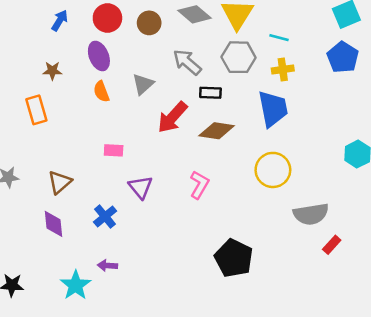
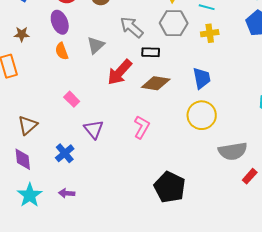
blue trapezoid: (273, 109) -> (202, 78), moved, size x0.7
pink rectangle: (114, 150) -> (72, 99), turned 42
cyan star: (76, 285) -> (30, 195), moved

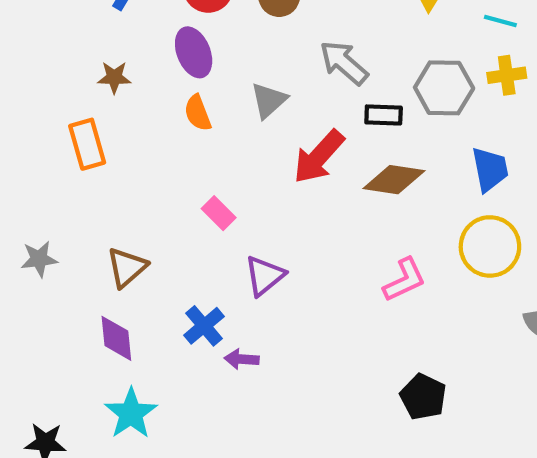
gray hexagon: (174, 23) -> (444, 88), moved
pink L-shape: (142, 127) -> (404, 280), moved, turned 35
purple triangle: (94, 129) -> (265, 276), turned 30
black pentagon: (170, 187) -> (423, 397), size x0.7
purple arrow: (67, 193) -> (242, 359), moved

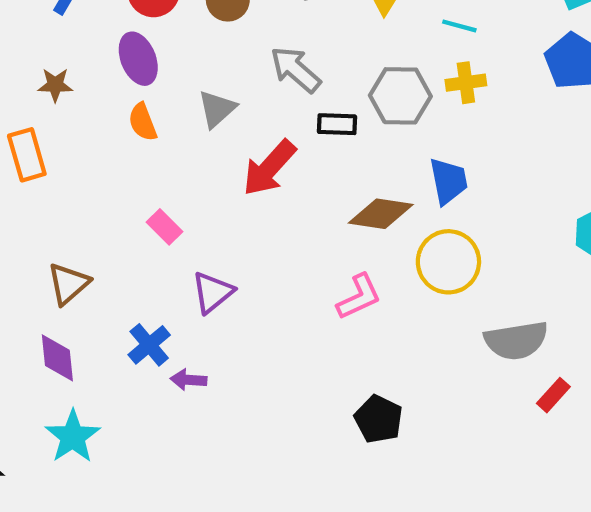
brown diamond: (394, 180) -> (381, 214), moved

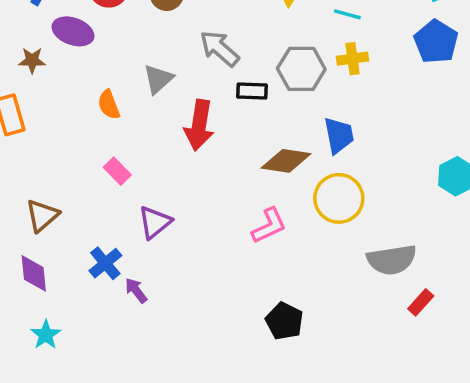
purple ellipse: (138, 59) -> (73, 31), moved, turned -48
orange semicircle: (143, 122) -> (109, 105), moved
red arrow: (269, 168) -> (199, 125), turned -33
purple arrow: (188, 380) -> (136, 290), turned 48
cyan star: (73, 437) -> (46, 335), size x0.7

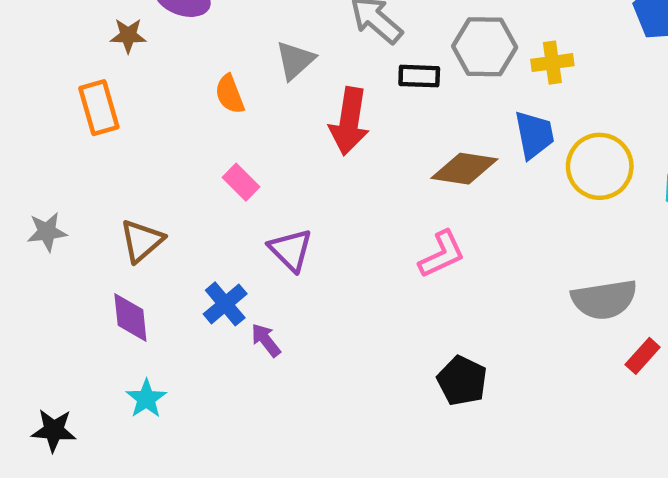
yellow cross: (352, 59) -> (552, 63), moved
yellow circle: (339, 198) -> (600, 166), moved
purple triangle: (155, 222) -> (291, 250), turned -36

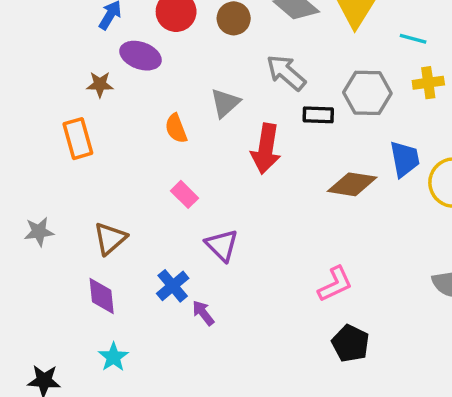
yellow cross: (552, 63) -> (428, 83), moved
pink L-shape: (442, 254) -> (335, 284), moved

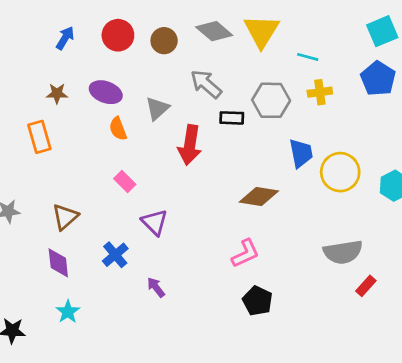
purple ellipse: (141, 56) -> (106, 92), moved
brown diamond: (352, 184) -> (259, 196), moved
purple arrow: (203, 313) -> (156, 287), moved

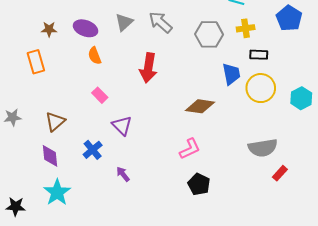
gray triangle: (157, 108) -> (124, 22), moved
black rectangle: (232, 118) -> (259, 55), moved
cyan star: (68, 312) -> (57, 192), size x1.5

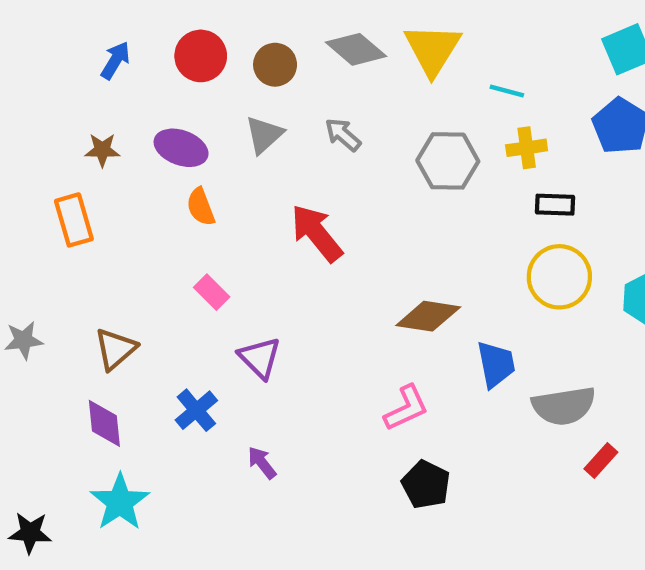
gray arrow: (160, 22) -> (343, 135), size x0.7
red arrow: (148, 68) -> (317, 233), turned 132
blue trapezoid: (231, 74) -> (496, 364), moved

